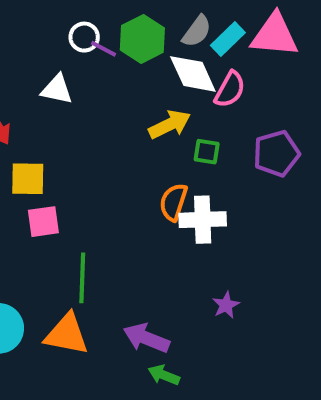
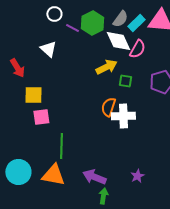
white circle: (84, 37) -> (54, 14), moved
white triangle: (57, 89) -> (48, 49), turned 30
purple star: (226, 305) -> (137, 176), moved
green arrow: (164, 375) -> (103, 196), turned 77

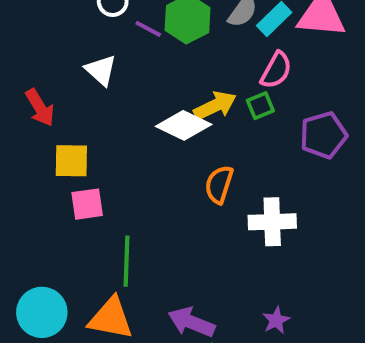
white diamond: (118, 41) -> (184, 125), moved, turned -40
green square: (125, 81) -> (260, 106), moved, turned -32
white cross: (123, 116) -> (272, 222), moved

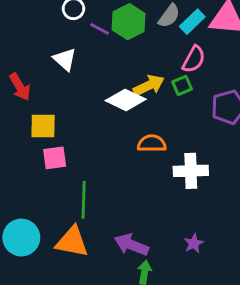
orange semicircle: (219, 184) -> (152, 143), turned 72

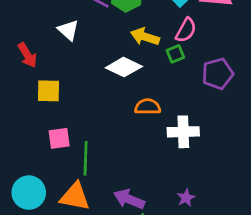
yellow arrow: (149, 85) -> (145, 37), moved, turned -136
pink square: (55, 158) -> (59, 138), moved

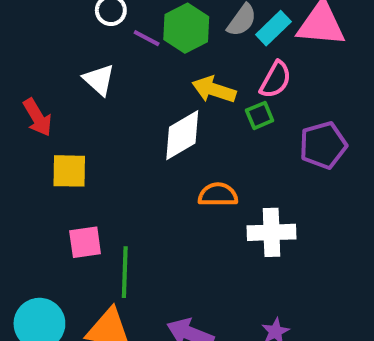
white diamond: (124, 67) -> (182, 135), turned -56

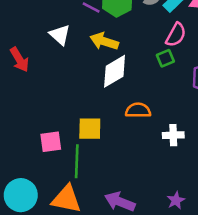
yellow arrow: (214, 90) -> (104, 41), moved
yellow square: (69, 171) -> (90, 129), moved
white cross: (272, 232) -> (173, 135), size x0.7

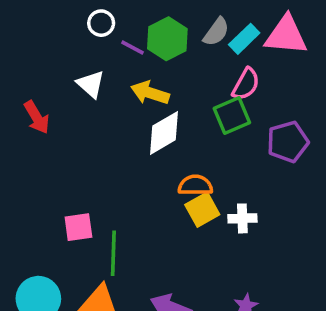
green square: (165, 58) -> (232, 116), size x1.5
yellow square: (90, 129) -> (202, 210), moved, turned -30

